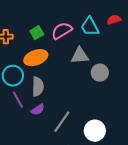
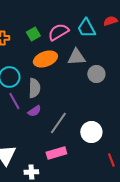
orange ellipse: (36, 58) -> (45, 59), moved

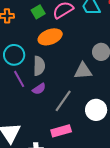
gray triangle: (76, 57) -> (83, 71), moved

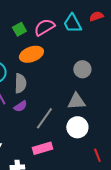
gray triangle: (83, 71) -> (76, 101), moved

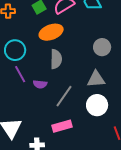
gray semicircle: (20, 83) -> (56, 59), moved
purple semicircle: (20, 106) -> (40, 84), turned 40

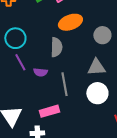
orange ellipse: (51, 32) -> (70, 22), moved
gray line: (64, 96) -> (64, 84), turned -45
pink rectangle: (62, 126) -> (49, 111), moved

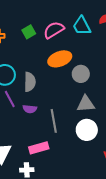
gray circle: (102, 35) -> (81, 74), moved
gray semicircle: (56, 47) -> (30, 82), moved

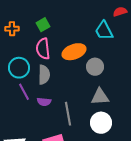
cyan trapezoid: (82, 26) -> (104, 31), moved
pink semicircle: (54, 30) -> (43, 49), moved, turned -65

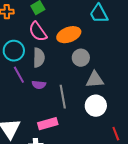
pink semicircle: (43, 49) -> (38, 32), turned -30
gray circle: (95, 67) -> (81, 58), moved

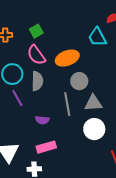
purple semicircle: (39, 85) -> (42, 120), moved
gray line: (63, 97) -> (67, 104), moved

